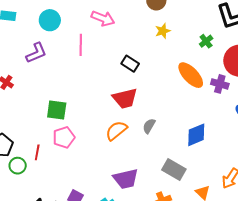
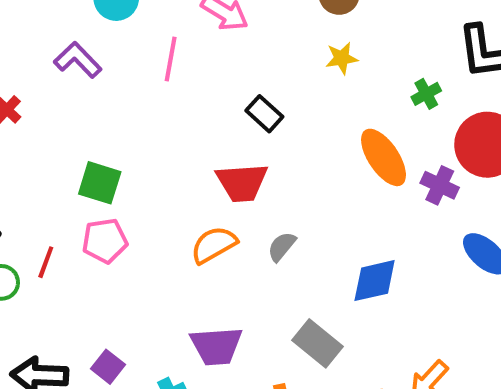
purple L-shape: (36, 53) -> (78, 60), turned -120

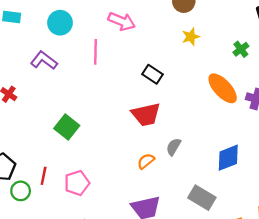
green square: (100, 183) -> (67, 127), turned 30
pink pentagon: (105, 241) -> (77, 183), moved
orange semicircle: (214, 245) -> (146, 161), moved, size x0.7

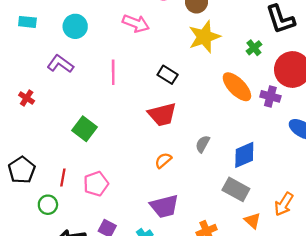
yellow star: (191, 37) -> (204, 37), size x1.8
pink line: (95, 52) -> (113, 72), moved
gray semicircle: (174, 147) -> (203, 144), moved
green circle: (21, 191) -> (48, 205), moved
gray rectangle: (202, 198) -> (236, 189), moved

